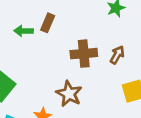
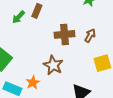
green arrow: (24, 31) -> (18, 17), turned -48

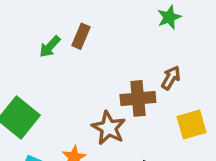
brown cross: (65, 34) -> (138, 98), moved

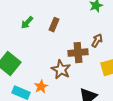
brown rectangle: (81, 36) -> (54, 25), moved

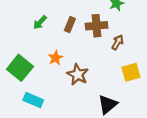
brown cross: (78, 53) -> (97, 26), moved
orange star: (41, 87) -> (55, 58), moved

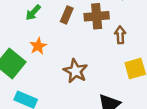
brown arrow: (118, 42) -> (120, 35), turned -32
orange star: (55, 58) -> (38, 46), moved

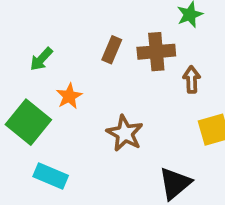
green arrow: (33, 12) -> (41, 59), moved

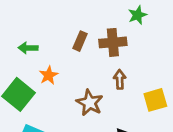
green arrow: (41, 59) -> (28, 48), turned 48
brown arrow: (192, 79) -> (120, 79), moved

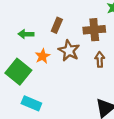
brown rectangle: (80, 41) -> (57, 25), moved
brown star: (90, 103) -> (69, 51), moved

